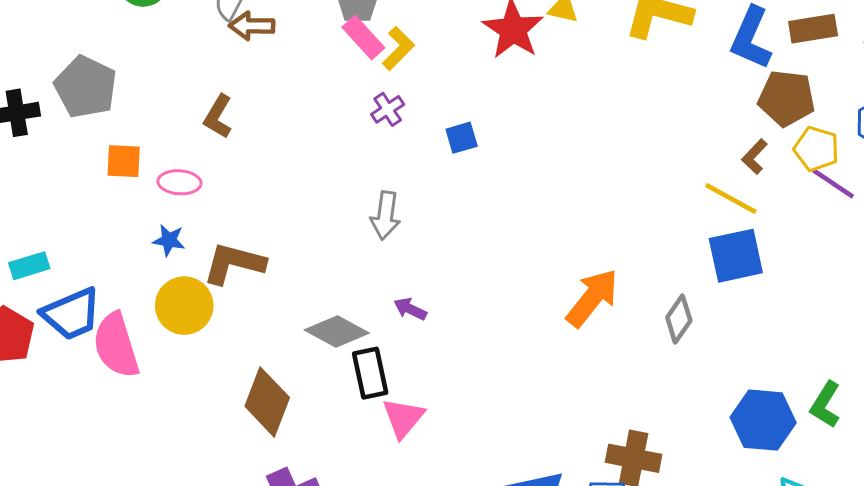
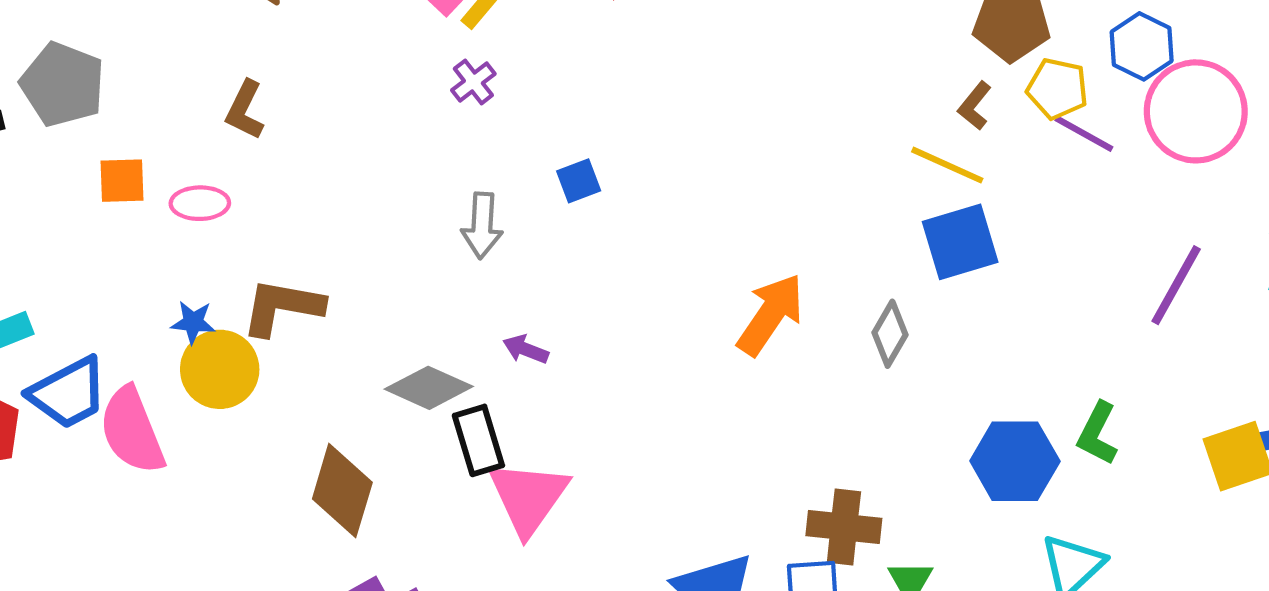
blue square: (462, 138) -> (579, 181), moved
blue star: (169, 240) -> (193, 322), moved
pink triangle: (403, 418) -> (528, 497), size x1.4

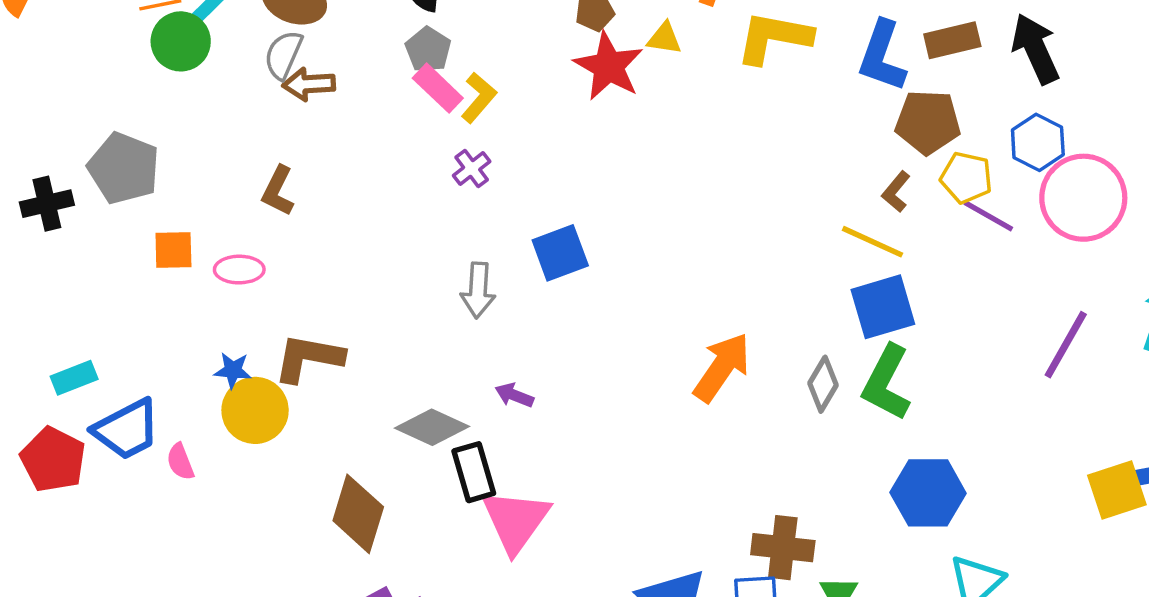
blue square: (579, 181) -> (560, 253), size x1.5
pink semicircle: (132, 431) -> (180, 462), size x0.5
green L-shape: (1097, 434) -> (887, 383), moved, size x1.4

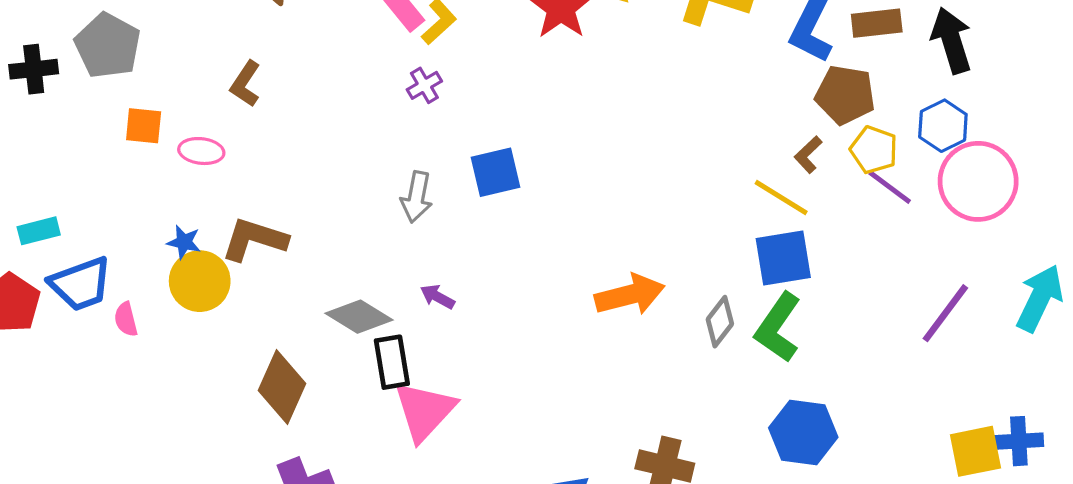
orange arrow: (722, 367) -> (630, 295), turned 34

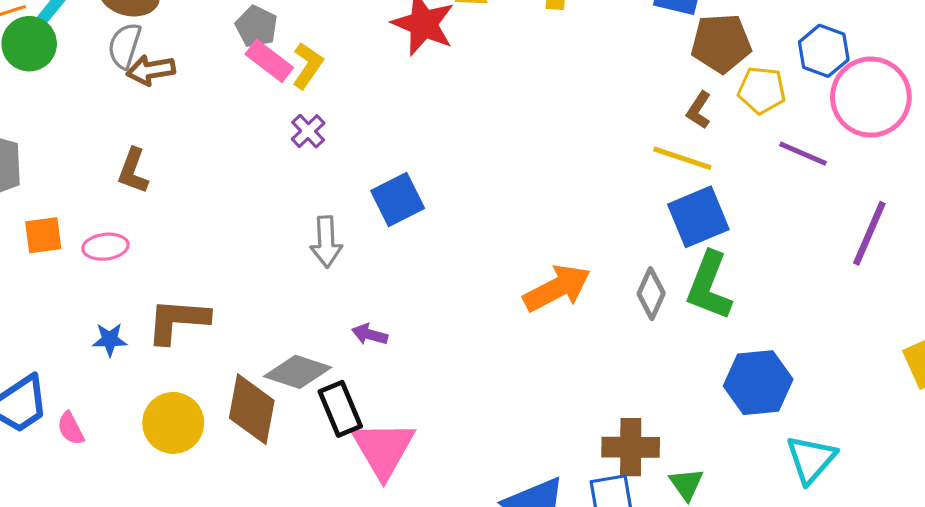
purple line: (890, 187) -> (803, 154), moved
yellow circle: (200, 281) -> (173, 423), moved
brown diamond: (282, 387) -> (252, 409), moved

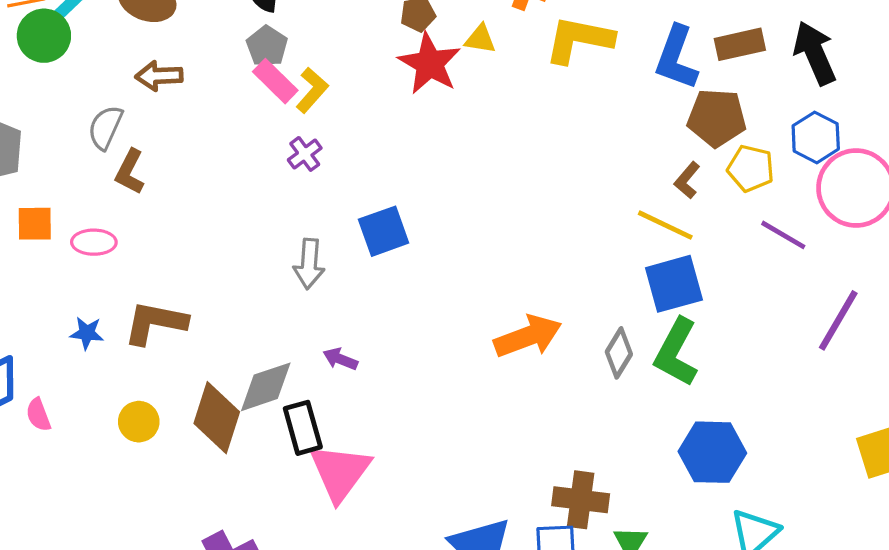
gray semicircle: (125, 46) -> (105, 127), moved
gray diamond: (298, 372) -> (266, 387), turned -44
yellow circle: (173, 423) -> (139, 422), size x0.7

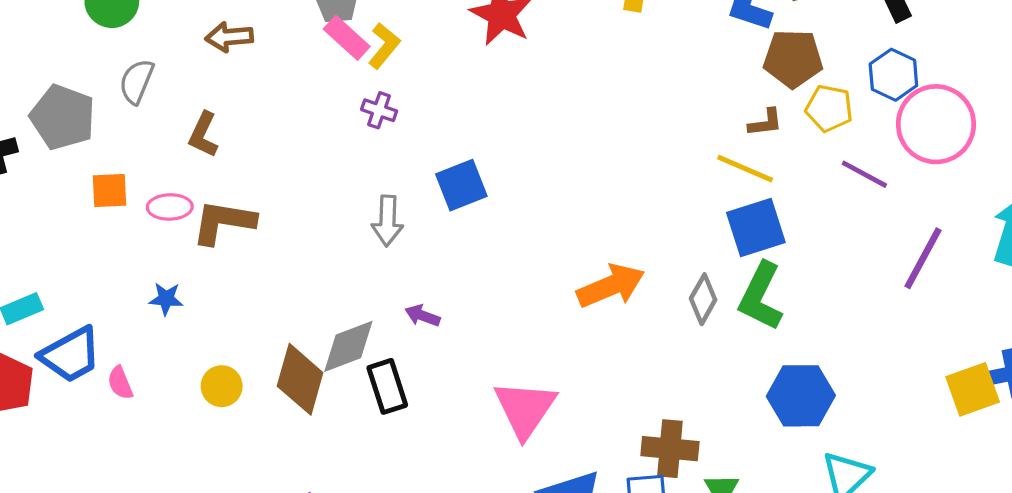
gray semicircle: (105, 127) -> (137, 81), moved
purple cross: (305, 154) -> (379, 110), turned -32
brown L-shape: (687, 180) -> (765, 123), turned -135
brown L-shape: (155, 323) -> (224, 222), moved
pink triangle: (340, 472) -> (525, 409), moved

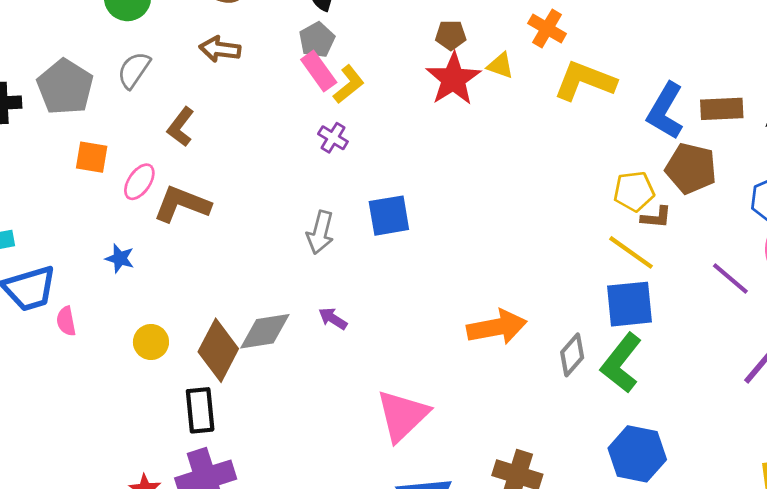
yellow pentagon: (829, 108) -> (634, 191), moved, turned -30
pink ellipse: (170, 207) -> (139, 182), turned -66
black rectangle: (387, 386) -> (200, 410), moved

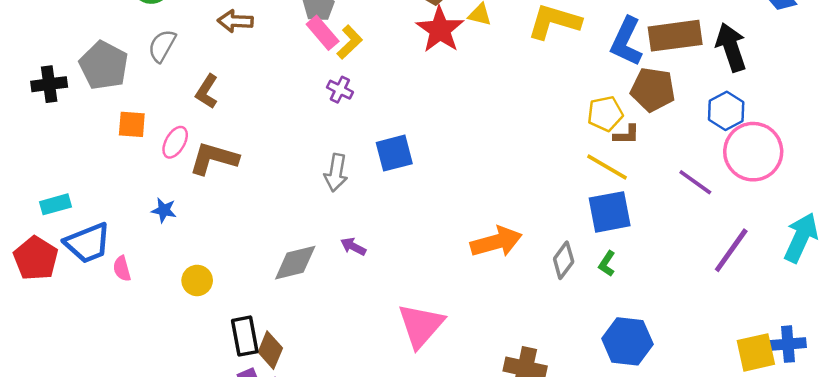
brown rectangle: (722, 109) -> (675, 36), size x1.4
brown diamond: (218, 350) -> (270, 350), moved, size x0.7
green L-shape: (621, 363) -> (607, 264), size x0.5

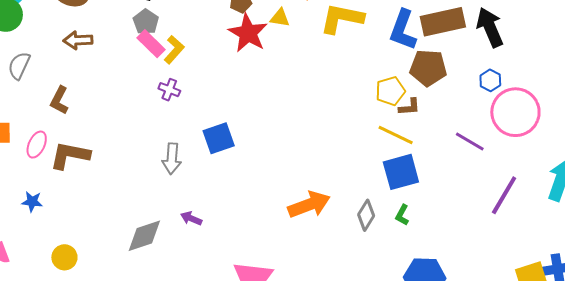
blue hexagon: (726, 111) -> (490, 80), size x0.7

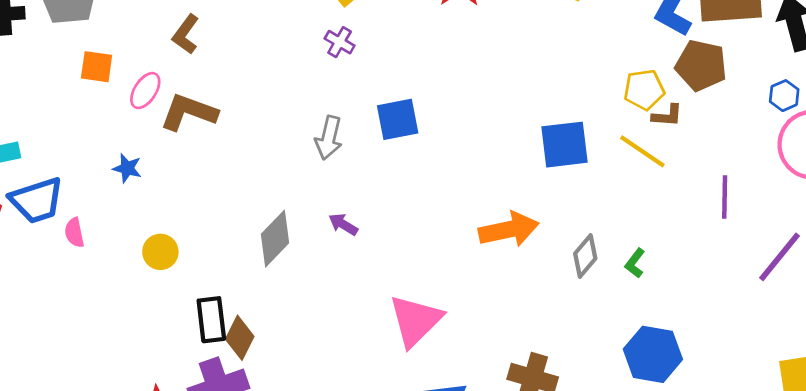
purple line: (470, 142) -> (725, 197), moved, turned 52
blue square: (401, 172) -> (564, 145), moved
gray diamond: (144, 236) -> (275, 239), turned -36

